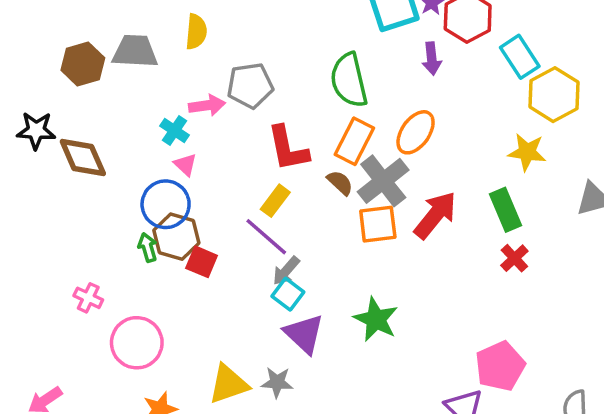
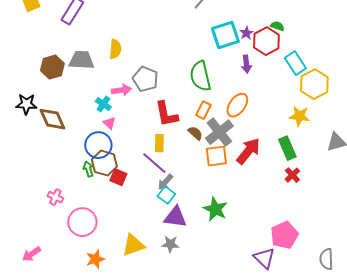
gray pentagon: (250, 86) -> (145, 79), turned 30
orange rectangle: (354, 141) -> (203, 110), size x0.7
yellow rectangle: (275, 201) -> (159, 143), turned -36
purple triangle: (304, 334) -> (175, 217), turned -35
gray star: (277, 382) -> (170, 244), moved

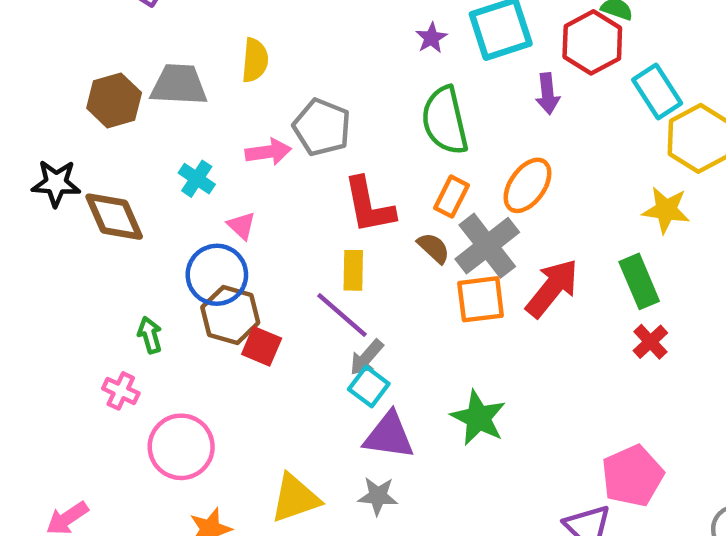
purple star: (246, 33) -> (431, 38), moved
cyan cross: (103, 104) -> (197, 179), moved
green arrow: (88, 169) -> (150, 335), moved

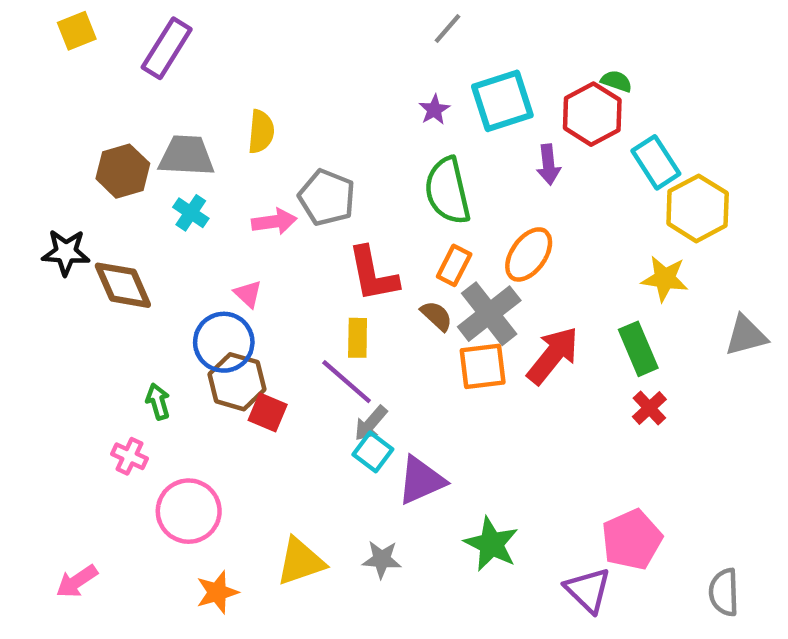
cyan cross: (197, 179) -> (191, 213), moved
green star: (478, 418) -> (491, 544), moved
purple triangle: (389, 436) -> (421, 480), moved, turned -32

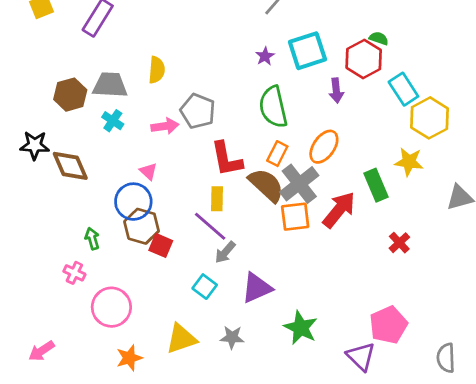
brown semicircle: (437, 316) -> (266, 185), size x1.8
green rectangle: (638, 349) -> (376, 185), moved
cyan square: (373, 452) -> (205, 287), moved

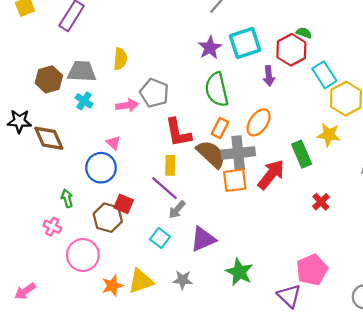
purple star: (265, 56) -> (210, 48), size x1.5
gray cross: (299, 184) -> (238, 153), turned 32
brown hexagon: (142, 226) -> (108, 218), moved
orange star: (129, 358) -> (112, 286), moved

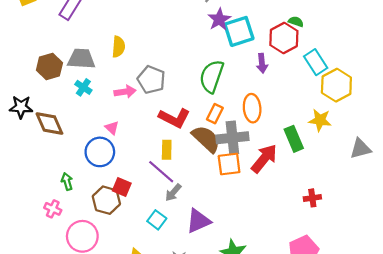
purple star: (210, 48) -> (219, 19), moved
green semicircle: (217, 90) -> (212, 76), turned 32
orange ellipse: (259, 122) -> (252, 108), turned -40
red L-shape: (178, 133) -> (174, 118), turned -52
red cross: (321, 202) -> (312, 198), moved, turned 35

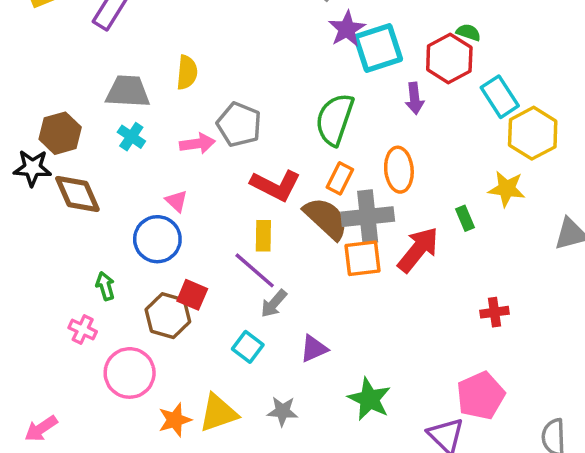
brown hexagon: (49, 67) -> (60, 133), moved
green rectangle: (294, 139) -> (465, 218), size x0.6
purple triangle: (198, 221) -> (314, 349), size x0.7

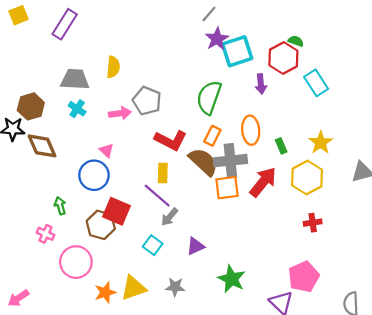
yellow hexagon: (533, 133) -> (307, 177), moved
yellow star: (507, 189) -> (321, 143), turned 30
green rectangle: (465, 218) -> (281, 146), moved
red square: (192, 295) -> (117, 211), size x1.4

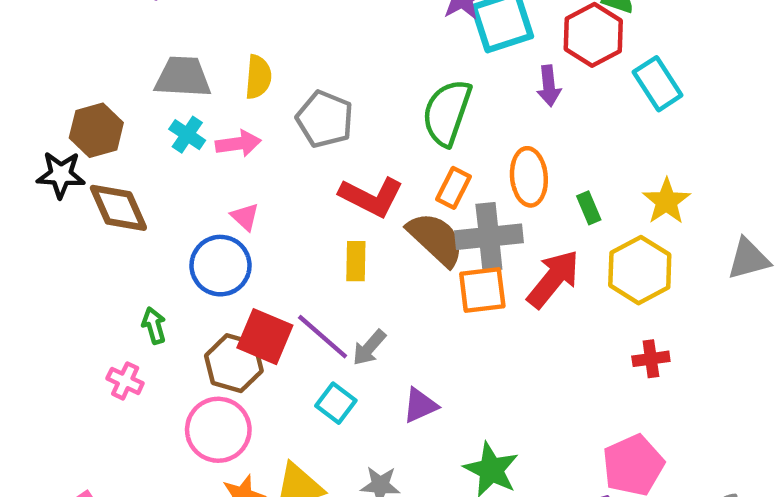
yellow semicircle: (113, 67) -> (258, 77), moved
pink arrow: (120, 113) -> (238, 144), moved
purple line: (157, 196) -> (323, 337), moved
pink circle: (76, 262) -> (218, 430), moved

